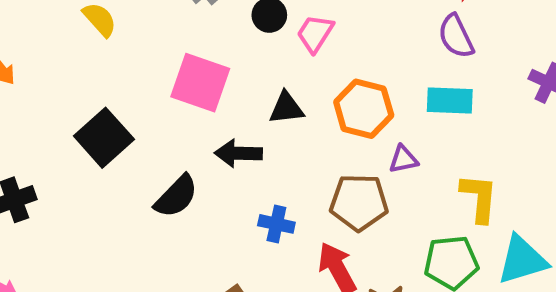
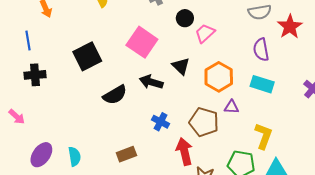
purple semicircle: (456, 36) -> (261, 50), moved
black triangle: (286, 108) -> (181, 66), turned 36

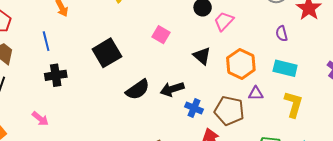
pink square: (142, 42) -> (161, 35), size x0.6
purple semicircle: (261, 50) -> (282, 34), size x0.7
black arrow: (151, 82) -> (172, 89), moved, turned -30
blue cross: (161, 122) -> (194, 108), moved
yellow L-shape: (264, 136) -> (293, 104), moved

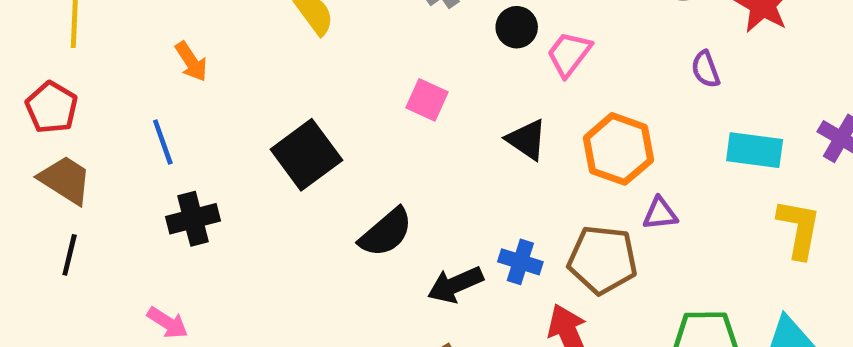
cyan rectangle: (285, 68) -> (755, 150), moved
black arrow: (172, 89) -> (455, 285), moved
yellow L-shape: (293, 104) -> (799, 229), moved

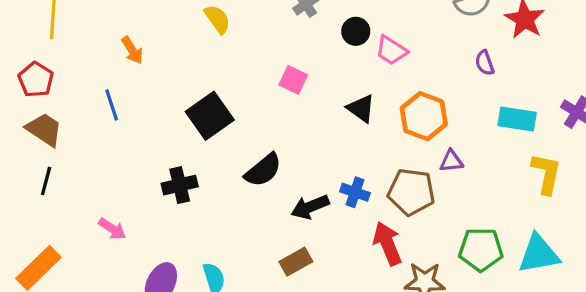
pink trapezoid: (569, 54) -> (391, 50), turned -96
black cross: (193, 219) -> (180, 185), moved

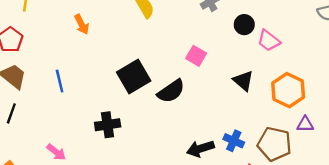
blue line: (112, 105) -> (60, 81), moved
black semicircle: (263, 170) -> (171, 91), moved

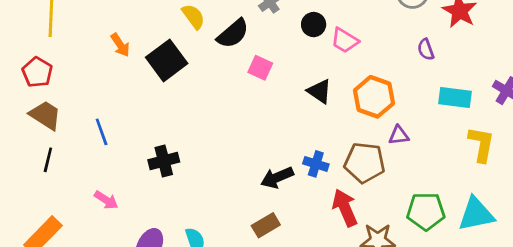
black square: (134, 77) -> (167, 60), moved
blue line: (60, 81) -> (102, 132), moved
black semicircle: (171, 91) -> (233, 34), moved

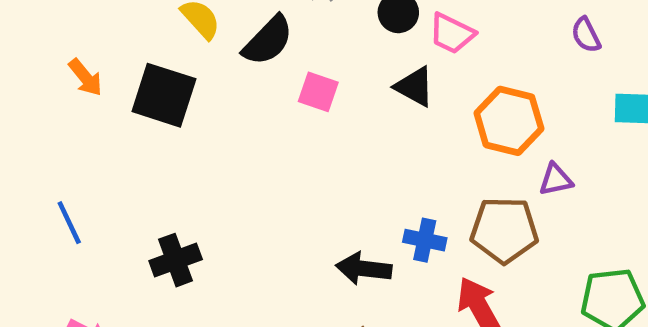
black square: (167, 60) -> (164, 95), turned -30
black triangle: (319, 91) -> (415, 87), moved
black arrow: (277, 177) -> (364, 269), turned 36

